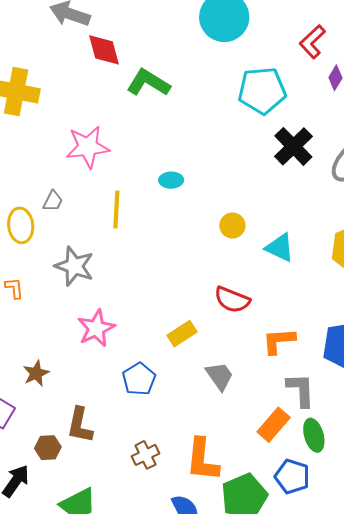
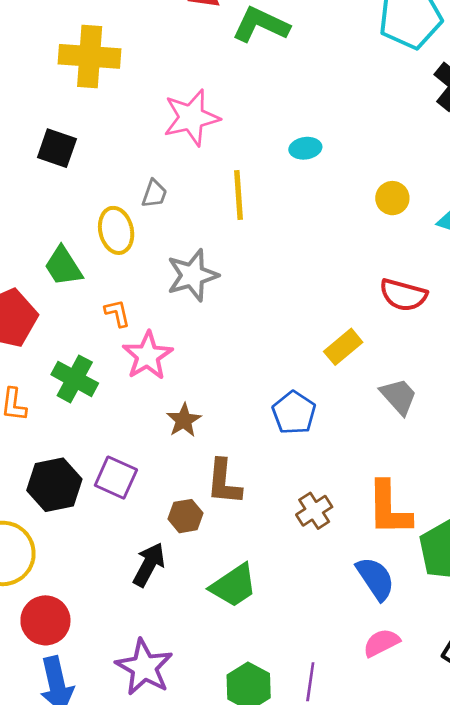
gray star: (74, 266) -> (192, 275), turned -30
pink star: (96, 328) -> (148, 356), moved
brown star: (36, 373) -> (184, 420), moved

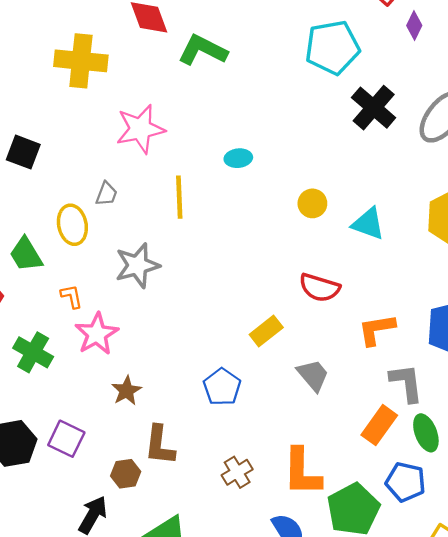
yellow cross: (90, 56) -> (81, 61), moved

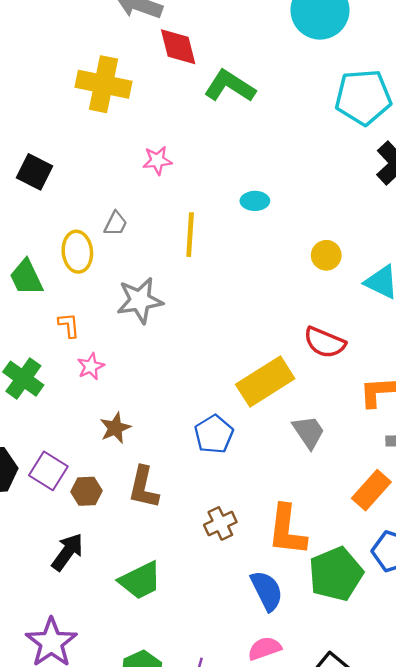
pink star: (140, 129) -> (157, 160), size x0.6
yellow rectangle: (266, 331) -> (265, 381), size x1.6
pink star: (97, 334) -> (91, 366), size x0.6
brown hexagon: (126, 474) -> (87, 491), moved

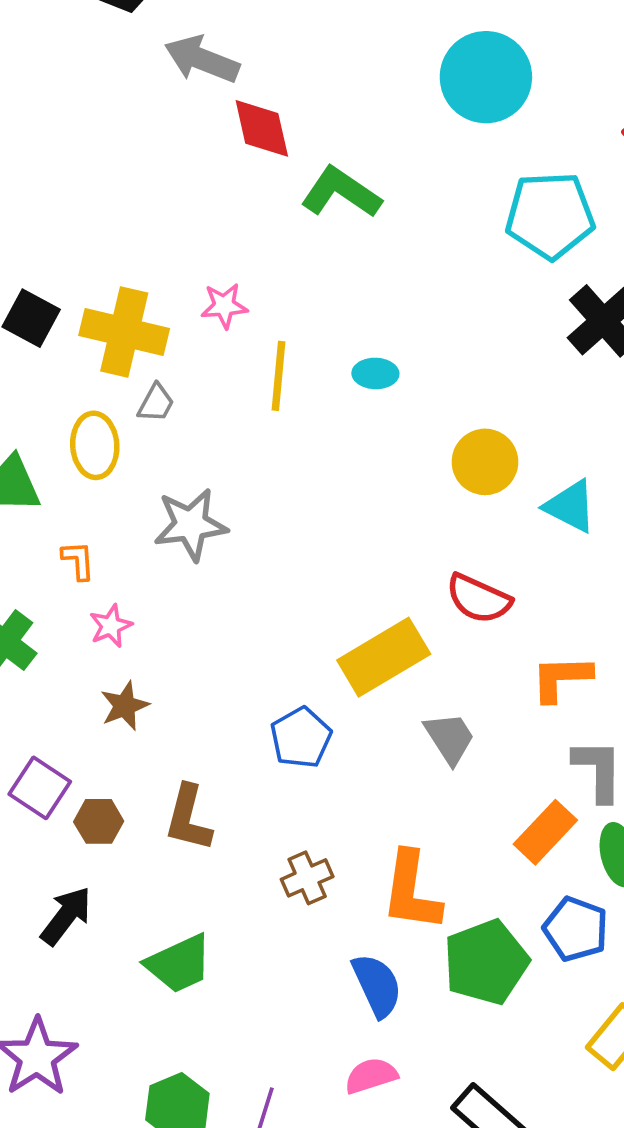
yellow cross: (104, 84) -> (124, 332), moved
yellow line: (190, 235) -> (278, 376), moved
yellow circle: (326, 255) -> (485, 462), size x1.4
brown star: (115, 428) -> (125, 706), moved

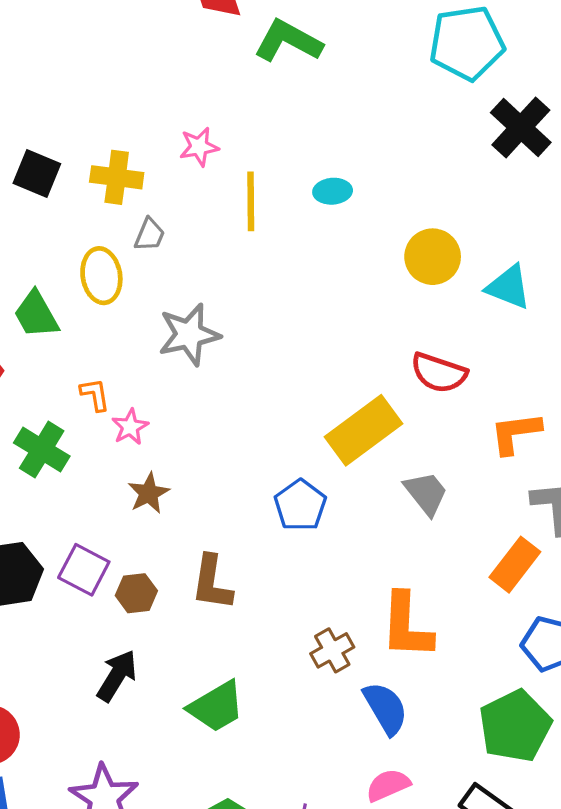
yellow cross: (124, 332) -> (117, 177), size x0.7
orange L-shape: (78, 560) -> (95, 395), moved
brown cross: (307, 878) -> (332, 650), moved
green pentagon: (486, 962) -> (515, 726), moved

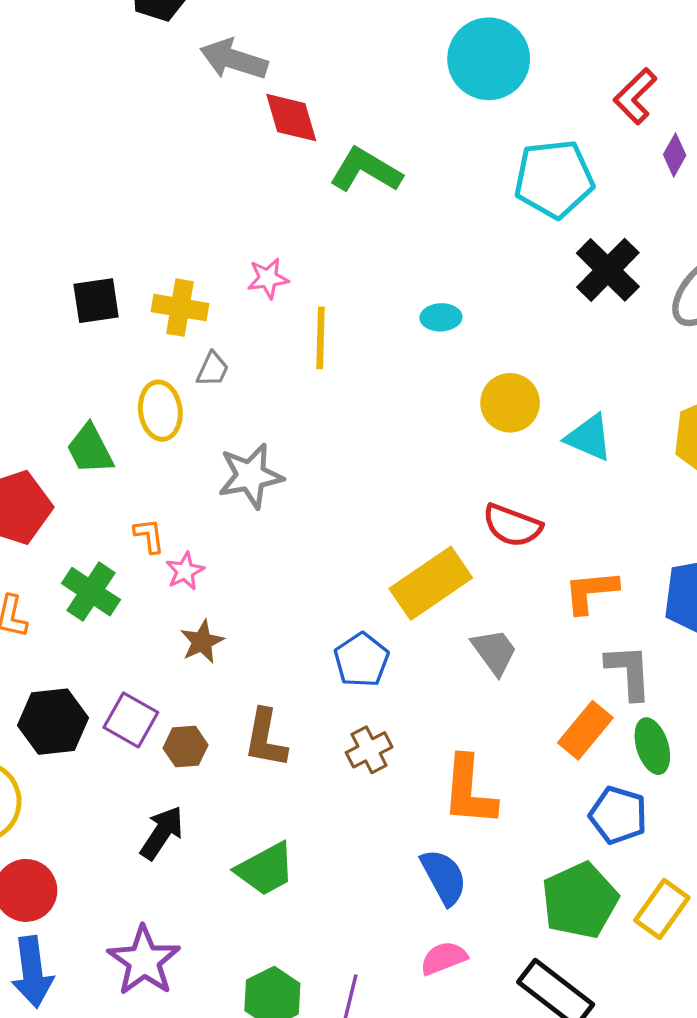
black square: (37, 174) -> (96, 301), turned -33
cyan ellipse: (333, 191) -> (441, 317), moved
brown cross: (332, 650) -> (369, 750), moved

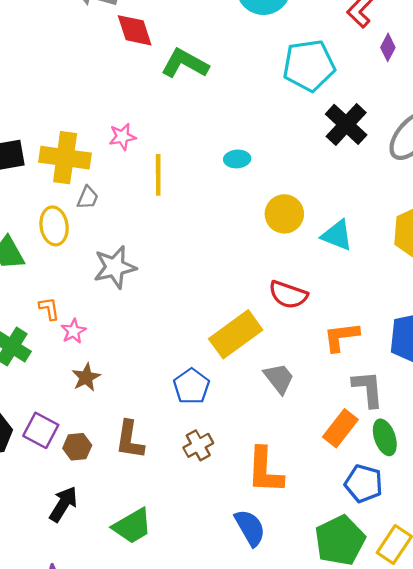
yellow cross: (180, 308) -> (65, 158), size x1.4

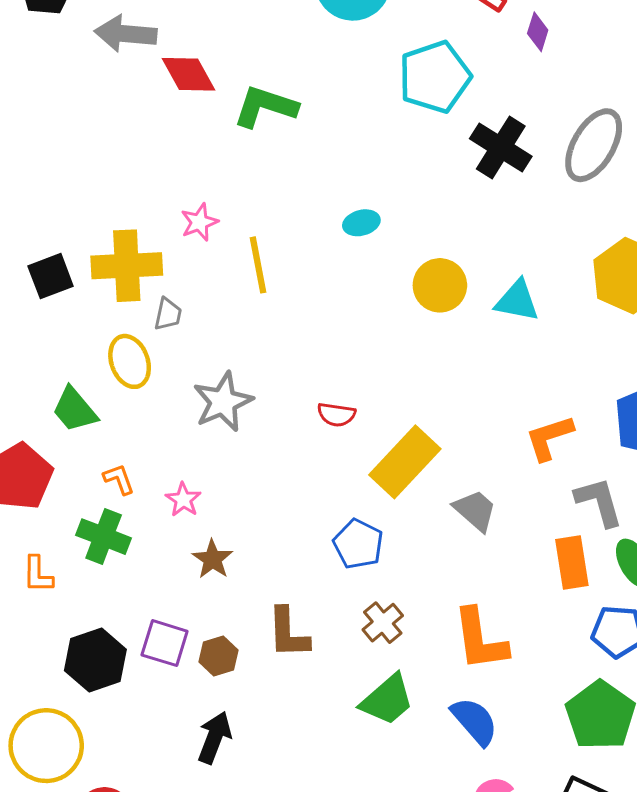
red semicircle: (288, 295) -> (336, 415), moved, size x0.7
orange L-shape: (49, 309) -> (119, 479), moved
orange rectangle: (340, 428) -> (572, 562), turned -36
green trapezoid: (132, 526) -> (387, 700), moved

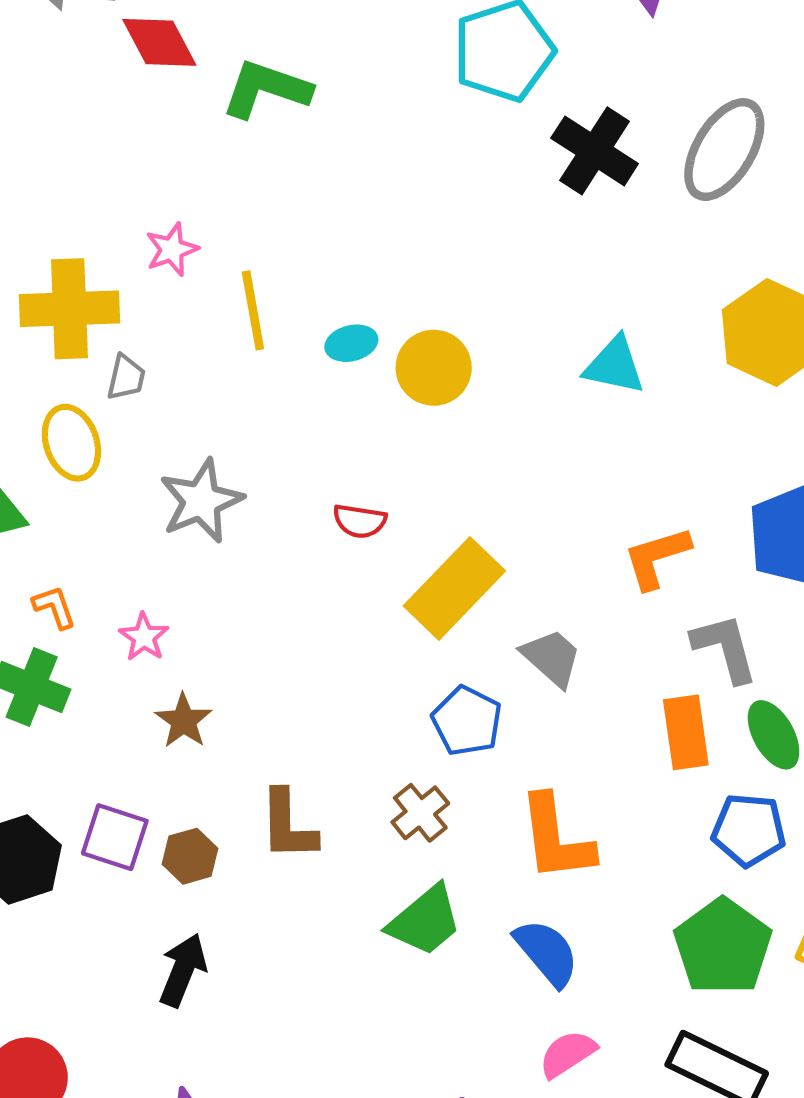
cyan ellipse: (361, 223) -> (351, 343), moved
yellow circle: (440, 285) -> (434, 368), moved
blue pentagon: (358, 544) -> (467, 721), moved

